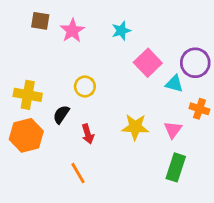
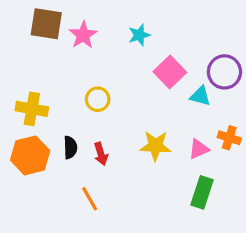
brown square: (40, 21) -> (46, 24), size x1.5
orange cross: (199, 109) -> (229, 138), moved
black semicircle: (61, 114) -> (70, 147), moved, turned 144
pink triangle: (173, 130) -> (199, 149), turned 30

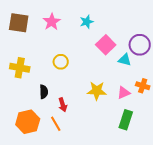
brown square: (46, 24) -> (19, 23), moved
red arrow: (101, 154) -> (63, 105), moved
orange hexagon: (30, 155) -> (28, 122), moved

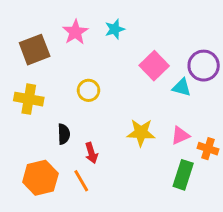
cyan star: (87, 22) -> (115, 29), moved
brown square: (19, 23) -> (35, 50), moved, turned -30
orange cross: (143, 86) -> (208, 149), moved

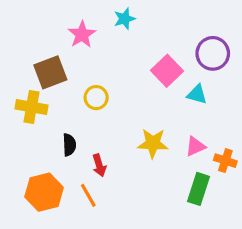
cyan star: (115, 29) -> (124, 19), moved
brown square: (35, 50) -> (50, 72), moved
purple circle: (204, 66) -> (213, 53), moved

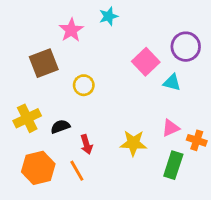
yellow cross: (31, 107) -> (27, 118), moved, turned -36
yellow star: (153, 143) -> (133, 143), moved
black semicircle: (69, 145) -> (60, 127), turned -108

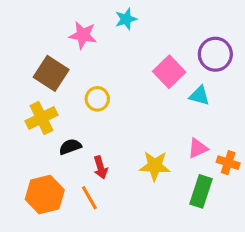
pink star: (71, 30) -> (83, 35), turned -30
brown square: (44, 63) -> (51, 73), turned -36
yellow cross: (27, 118) -> (41, 118), moved

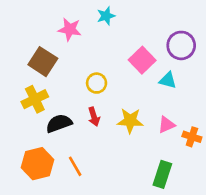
yellow circle: (97, 99) -> (97, 83), moved
black semicircle: (70, 147) -> (59, 123), size x1.4
yellow star: (155, 166) -> (130, 121), moved
red arrow: (100, 167) -> (94, 117), moved
green rectangle: (201, 191) -> (162, 174), moved

